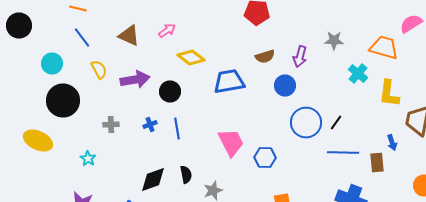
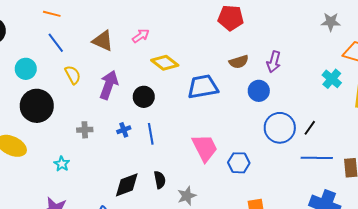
gray star: (334, 40) -> (331, 22), moved
purple arrow: (135, 80) -> (109, 85), turned -60

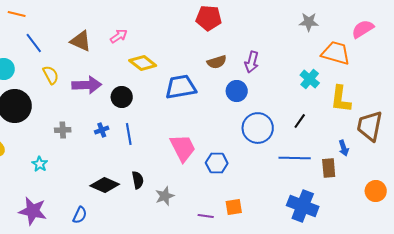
orange line: (52, 14) -> (17, 14), moved
purple arrow: (109, 85) -> (87, 85), turned 68
black line: (310, 128) -> (300, 121), moved
black diamond: (127, 185) -> (105, 185), turned 44

